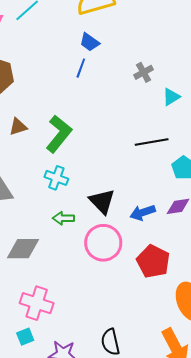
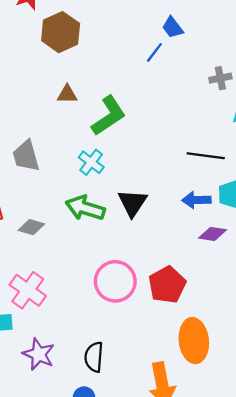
blue arrow: (143, 213) -> (196, 200), moved
green arrow: (63, 218) -> (85, 208), size x1.6
pink circle: (103, 243) -> (115, 281), moved
gray diamond: (23, 249) -> (31, 227), size x0.7

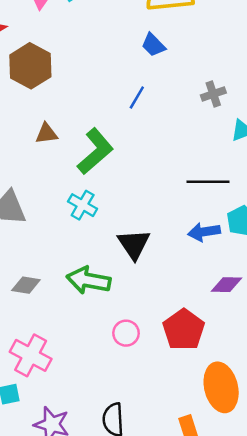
blue line: (154, 52) -> (137, 98), moved
green arrow: (85, 208) -> (89, 280), moved
purple diamond: (212, 234) -> (226, 285), moved
pink circle: (115, 281) -> (126, 333), size x0.6

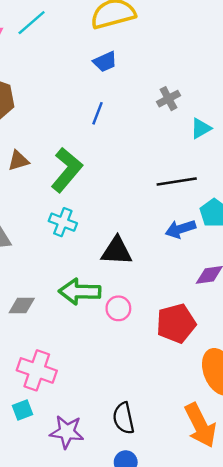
blue trapezoid: (153, 45) -> (105, 62), turned -60
black triangle: (134, 244) -> (117, 251), turned -44
red pentagon: (184, 330) -> (176, 323), turned 30
pink circle: (126, 333) -> (118, 308), moved

